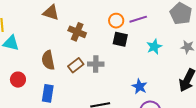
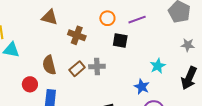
orange circle: (116, 21) -> (107, 18), moved
cyan star: (154, 47) -> (158, 66), moved
red circle: (18, 80) -> (30, 84), moved

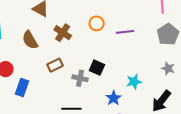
black square: (120, 41) -> (97, 68), moved
brown semicircle: (49, 65) -> (30, 40), moved, turned -30
gray cross: (97, 66) -> (80, 78), moved

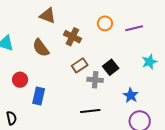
brown rectangle: (55, 65) -> (80, 65), moved
black square: (97, 68) -> (111, 67), turned 35
cyan star: (134, 82) -> (149, 62), moved

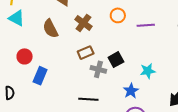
cyan star: (149, 62) -> (148, 71), moved

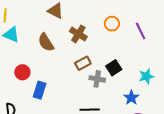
purple line: (146, 25) -> (141, 31), turned 72

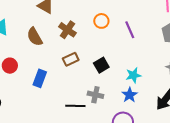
gray cross: (97, 79) -> (95, 95), moved
blue rectangle: (40, 90) -> (40, 78), moved
blue star: (131, 98) -> (130, 95), moved

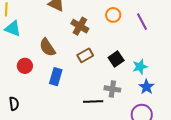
brown semicircle: (35, 37) -> (47, 47), moved
cyan star: (133, 75) -> (140, 67), moved

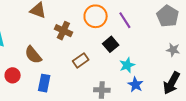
orange circle: (113, 15) -> (96, 16), size x1.5
brown rectangle: (85, 55) -> (81, 60), moved
black square: (116, 59) -> (111, 44), moved

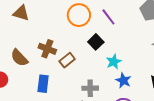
brown cross: (63, 31) -> (47, 49), moved
blue rectangle: (44, 83) -> (43, 84), moved

